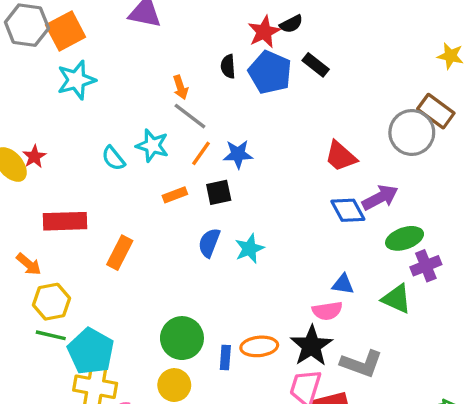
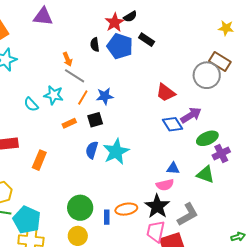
cyan star: (249, 249) -> (116, 152), size x1.5
gray L-shape: (362, 364) -> (188, 215), turned -45

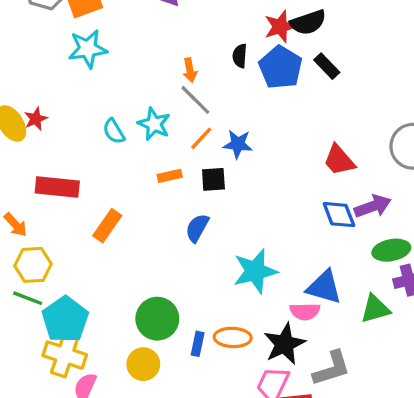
black semicircle: (130, 17) -> (308, 22), size x1.5
cyan star: (116, 152) -> (255, 271), moved
blue triangle: (173, 168) -> (324, 287), size x1.6
green triangle: (205, 174) -> (375, 309), turned -48

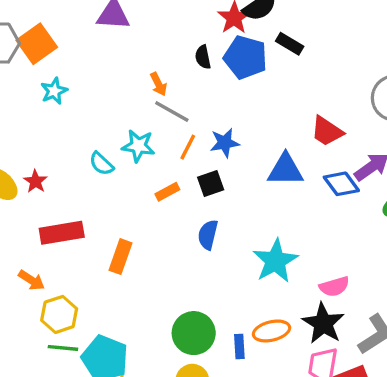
cyan star: (88, 49) -> (54, 91), size x0.7
red star: (36, 119) -> (35, 181), moved
blue triangle: (324, 287) -> (285, 170), moved

